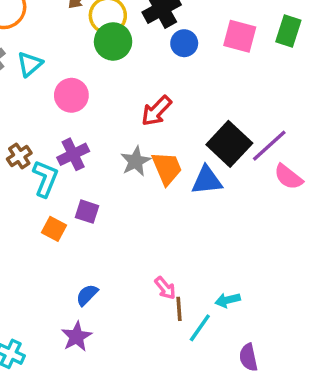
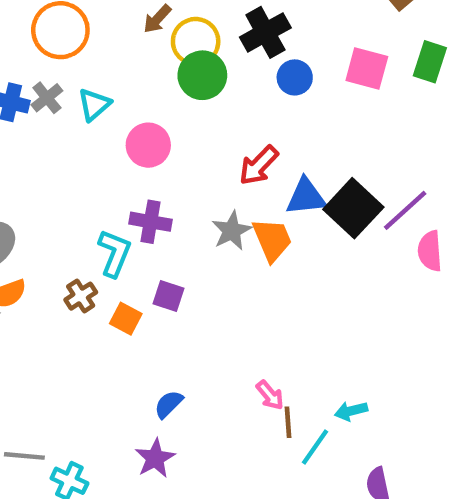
purple cross: (73, 154) -> (151, 222), turned 36
brown cross: (19, 156) -> (81, 296), moved
pink semicircle: (288, 177) -> (430, 251), turned 48
blue triangle: (207, 180) -> (306, 197), moved

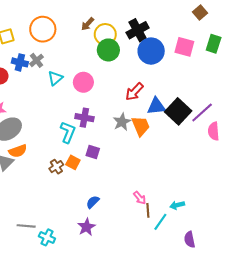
blue circle: (295, 77) -> (151, 51), size x1.6
cyan triangle: (94, 105) -> (55, 78), moved
brown cross: (81, 296) -> (56, 167), moved

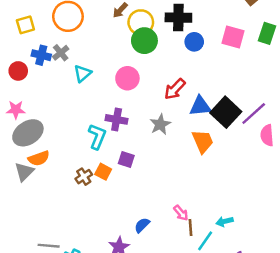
black cross: (138, 30) -> (178, 18), turned 30
blue circle: (151, 51) -> (194, 42), size x0.6
pink circle: (83, 82) -> (127, 78), moved
orange trapezoid: (141, 126) -> (203, 141), moved
blue semicircle: (93, 202) -> (142, 225), moved

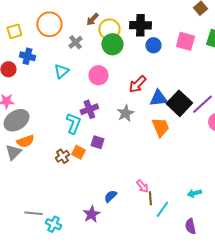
gray cross: (61, 53) -> (75, 42), moved
purple cross: (117, 119) -> (89, 109), turned -30
cyan arrow: (225, 221) -> (194, 193), moved

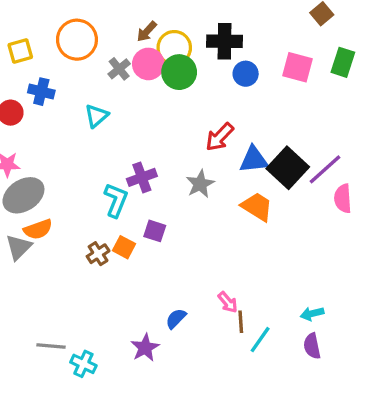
pink circle: (98, 75) -> (148, 64), moved
orange trapezoid: (160, 127) -> (257, 207), turned -35
purple semicircle: (190, 226) -> (312, 346), moved

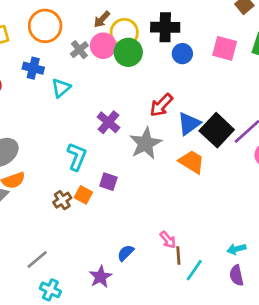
blue cross: (41, 92) -> (33, 68), moved
blue triangle: (254, 160) -> (189, 124), turned -30
purple cross: (142, 177) -> (108, 122), moved, turned -30
gray star: (200, 184) -> (145, 143), size x1.4
gray line: (51, 346) -> (37, 260), moved, turned -45

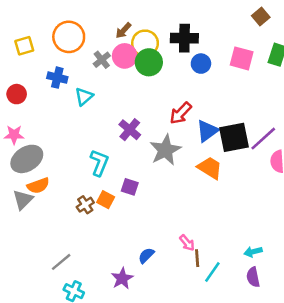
black square: (217, 130) -> (234, 137), turned 36

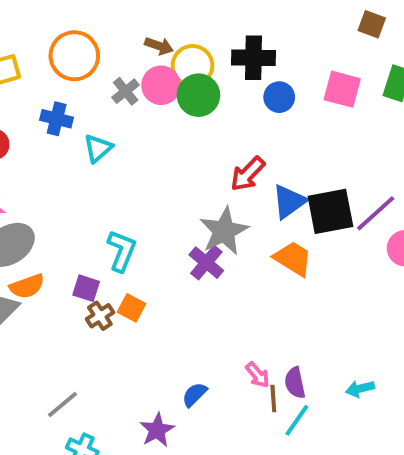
brown square: (261, 17) -> (372, 24), turned -30
brown arrow: (123, 31) -> (159, 46), turned -114
purple cross: (130, 130) -> (206, 263), moved
purple square: (130, 187) -> (86, 288), moved
purple semicircle: (253, 277) -> (295, 383), moved

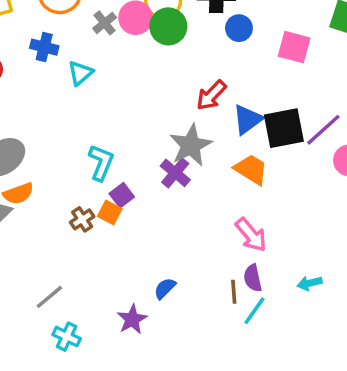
pink square: (342, 89) -> (294, 47), moved
purple square: (86, 288) -> (122, 195), moved, turned 35
pink arrow: (258, 375) -> (251, 235), moved, size x1.5

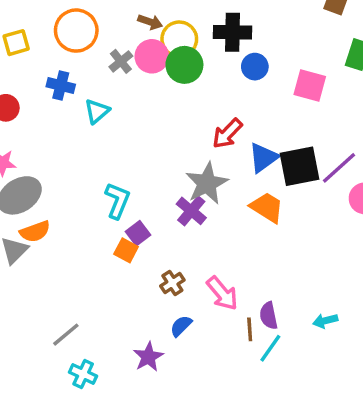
brown cross: (82, 219) -> (172, 283), moved
pink arrow: (251, 235) -> (222, 293), moved

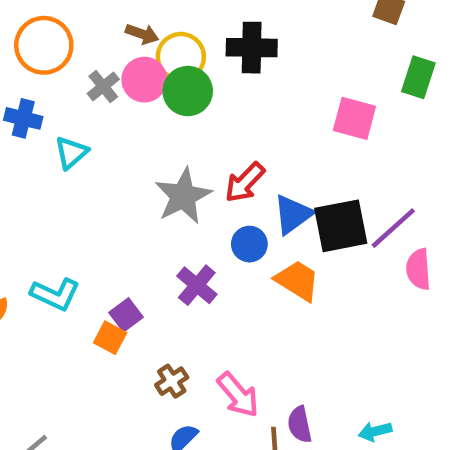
blue circle: (255, 67) -> (249, 244), moved
gray star: (207, 183) -> (183, 196), moved
cyan L-shape: (117, 201) -> (55, 294), moved, turned 93

